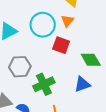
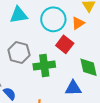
green cross: (44, 84) -> (44, 65), moved

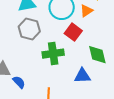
gray hexagon: (19, 53) -> (29, 29), moved

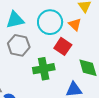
orange triangle: (86, 11) -> (75, 24), turned -40

